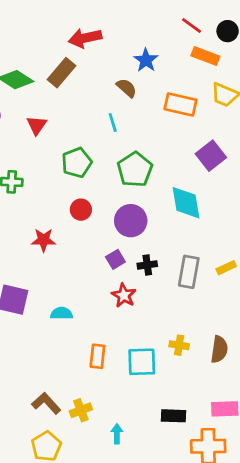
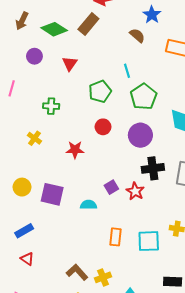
cyan line: (113, 122) -> (127, 71), moved
purple square: (115, 259) -> (111, 187), moved
black cross: (147, 265) -> (153, 168), size x1.5

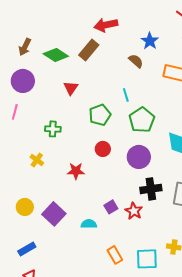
purple circle: (34, 56) -> (23, 81), moved, size x1.5
purple square: (52, 194) -> (54, 214), turned 30
orange rectangle: (115, 237) -> (115, 255), turned -36

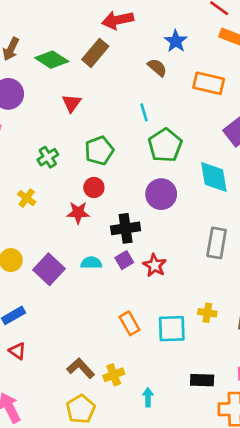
green pentagon: (100, 115) -> (99, 151), moved
green cross: (53, 129) -> (48, 157), turned -35
red circle: (103, 149) -> (94, 188), moved
black cross: (151, 189) -> (126, 228), moved
cyan semicircle: (89, 224) -> (91, 263), moved

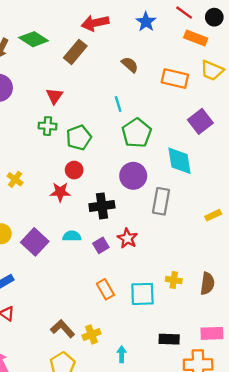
blue star: (176, 41) -> (146, 22), moved
green diamond: (52, 60) -> (34, 39), moved
green cross: (48, 157) -> (48, 126), moved, turned 36
gray rectangle: (217, 243) -> (161, 201), moved
purple square: (124, 260) -> (101, 245), moved

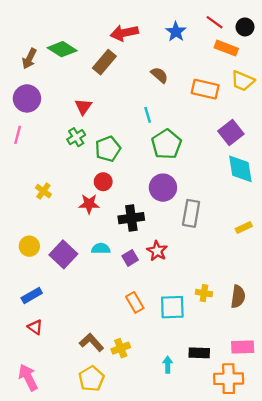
green cross: (48, 126) -> (76, 137), turned -36
cyan diamond: (180, 161) -> (240, 169), moved
cyan arrow: (122, 354) -> (168, 365), moved

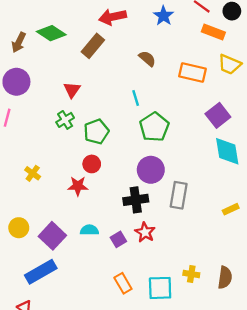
black cross: (131, 218) -> (136, 200), moved
blue rectangle: (32, 295) -> (41, 272), moved, size x1.5

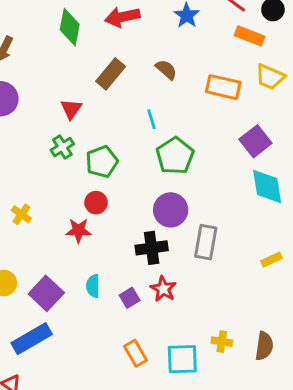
green diamond: (51, 33) -> (70, 27), moved, turned 68
brown rectangle: (93, 46) -> (111, 74), moved
cyan semicircle: (89, 230) -> (93, 286), turned -90

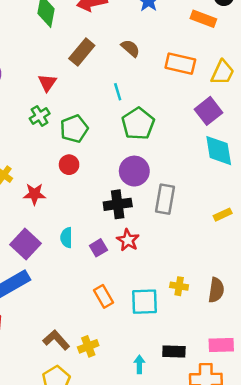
yellow trapezoid: (270, 77) -> (223, 73), moved, turned -88
red star: (78, 230) -> (34, 194), moved

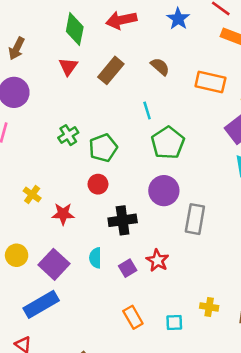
red triangle: (47, 83) -> (68, 67), moved
black cross: (118, 204) -> (123, 220), moved
cyan square: (145, 302) -> (174, 322), size x0.6

